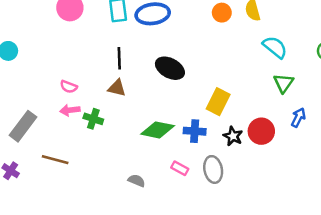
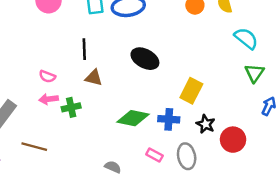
black line: (119, 58) -> (84, 49), moved
green cross: (93, 119) -> (71, 107), turned -30
red circle: (261, 131) -> (233, 140), moved

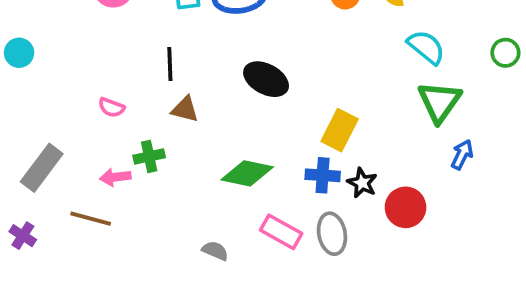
green triangle: (254, 73) -> (439, 102), size x1.4
pink arrow: (49, 99) -> (115, 177), moved
blue cross: (169, 119) -> (323, 175), moved
pink rectangle: (154, 155) -> (281, 232), size x1.5

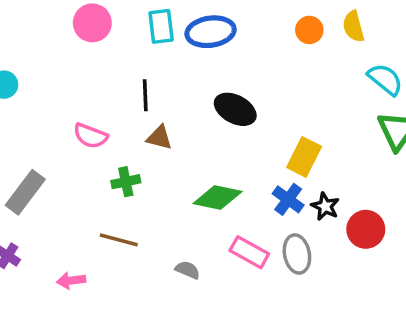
pink semicircle: (111, 107) -> (91, 136), size x1.4
blue cross: (323, 175) -> (288, 199), turned 32
pink arrow: (115, 177) -> (71, 280), moved
brown line: (91, 219) -> (119, 240), moved

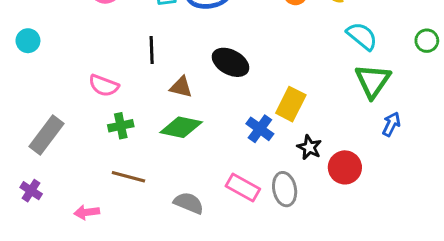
brown triangle: (159, 138) -> (181, 87), moved
green cross: (126, 182) -> (121, 126), moved
green diamond: (218, 198) -> (181, 127), moved
blue cross: (288, 199) -> (260, 129), moved
gray semicircle: (188, 270) -> (189, 203), size x1.4

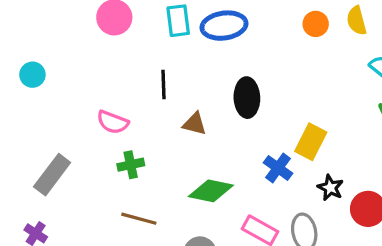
black ellipse: (230, 62) -> (247, 98), turned 60
green diamond: (181, 127) -> (211, 191), moved

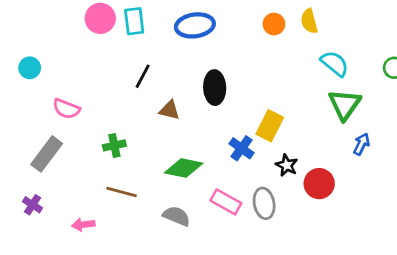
cyan rectangle: (178, 21) -> (134, 21), moved
black line: (163, 84) -> (143, 76), turned 30
pink semicircle: (113, 122) -> (66, 109), moved

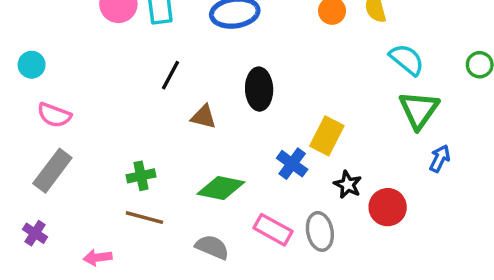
pink semicircle: (66, 109) -> (54, 115), moved
green cross: (114, 145) -> (141, 176), moved

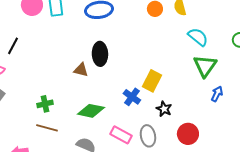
black line: (171, 75) -> (13, 46), moved
black ellipse: (259, 89) -> (100, 54), moved
red circle: (388, 207) -> (188, 134), moved

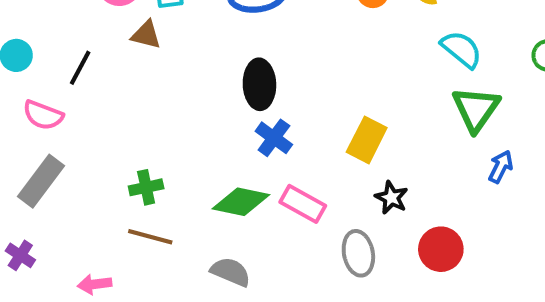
brown triangle: (81, 70) -> (146, 35), moved
blue cross: (132, 97) -> (274, 138), moved
pink rectangle: (121, 135) -> (303, 204), moved

